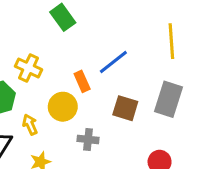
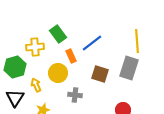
green rectangle: (63, 17) -> (58, 34), moved
yellow line: (171, 41) -> (137, 41), moved
yellow cross: (29, 68) -> (35, 47), turned -30

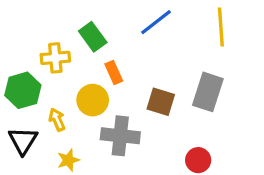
yellow line: (137, 41) -> (221, 27), moved
blue line: (92, 43) -> (156, 22), moved
gray cross: (75, 95) -> (120, 136), size x1.6

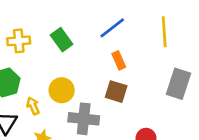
yellow cross: (55, 58) -> (19, 41), moved
orange rectangle: (114, 72) -> (119, 60), moved
gray rectangle: (208, 92) -> (178, 84), moved

